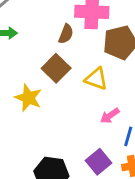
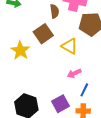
brown semicircle: (66, 34) -> (54, 11), turned -40

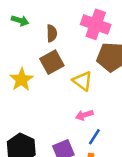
brown semicircle: (54, 11) -> (52, 33), moved

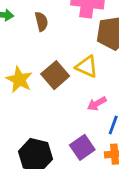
brown square: (52, 62) -> (55, 75), moved

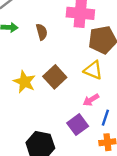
yellow triangle: (87, 67) -> (93, 70), moved
purple square: (82, 147) -> (78, 125), moved

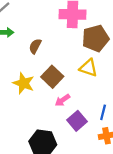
brown semicircle: (42, 32) -> (35, 46), moved, turned -133
pink arrow: (91, 100) -> (63, 100), moved

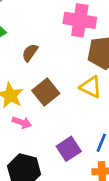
pink arrow: (63, 100) -> (22, 122), moved, turned -133

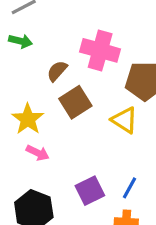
pink cross: (80, 20) -> (100, 50), moved
brown square: (46, 92) -> (75, 102), moved

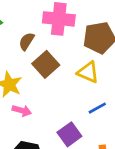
blue line: (130, 188) -> (97, 108), moved, turned 42

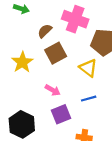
pink arrow: (22, 111) -> (53, 90), moved

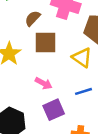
brown square: (56, 53) -> (45, 43), turned 30

